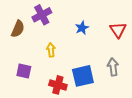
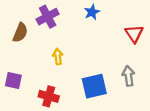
blue star: (82, 28) -> (92, 12), moved
purple square: (24, 71) -> (13, 80), moved
red cross: (58, 85) -> (49, 96), moved

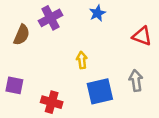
red triangle: (134, 34) -> (142, 36), turned -36
yellow arrow: (58, 57) -> (82, 60), moved

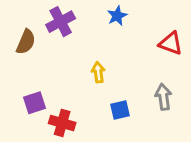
purple square: (14, 85) -> (35, 103), moved, turned -30
blue square: (100, 91) -> (120, 110), size x0.6

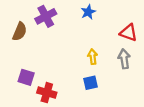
yellow arrow: (98, 72) -> (93, 57), moved
gray arrow: (163, 97) -> (124, 59), moved
purple square: (35, 103) -> (26, 77), turned 35

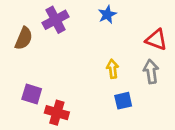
blue square: (90, 83) -> (123, 101), moved

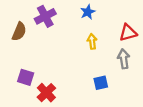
red triangle: (156, 40) -> (128, 33), turned -36
yellow arrow: (113, 69) -> (92, 41), moved
red cross: (57, 113) -> (46, 93), turned 30

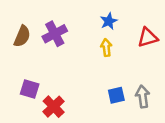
blue star: (88, 12) -> (109, 21), moved
purple cross: (45, 16) -> (55, 34), moved
gray arrow: (124, 59) -> (143, 97), moved

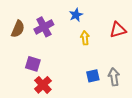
blue star: (109, 21) -> (76, 15), moved
purple square: (30, 89) -> (33, 64), moved

